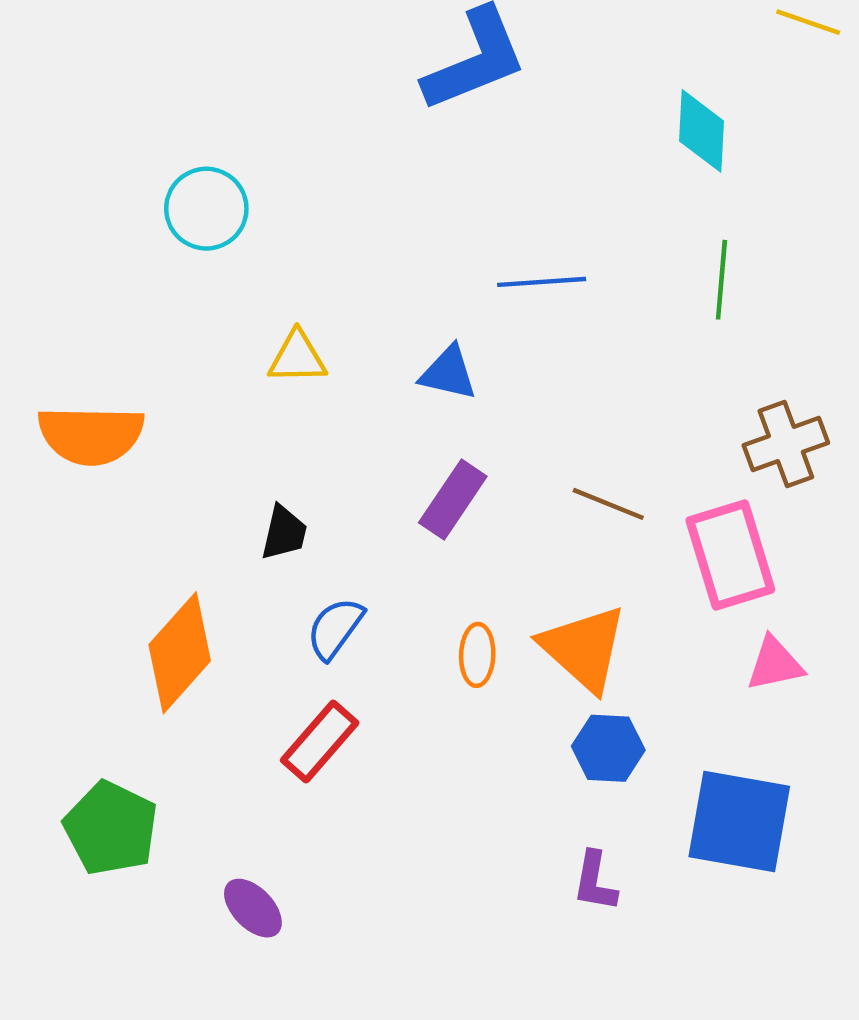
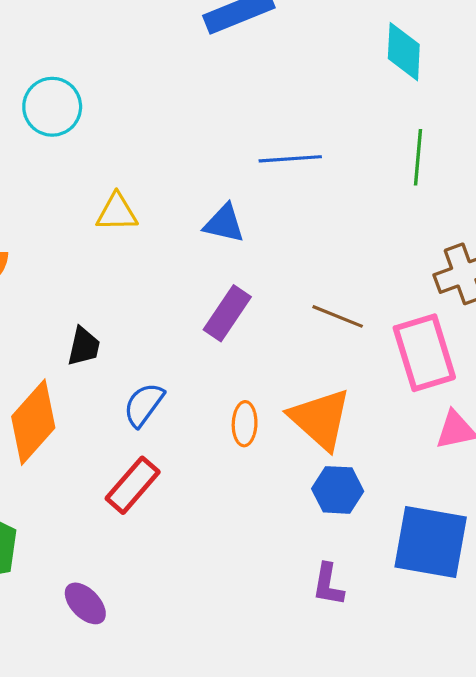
black trapezoid: (284, 533) -> (84, 346), moved

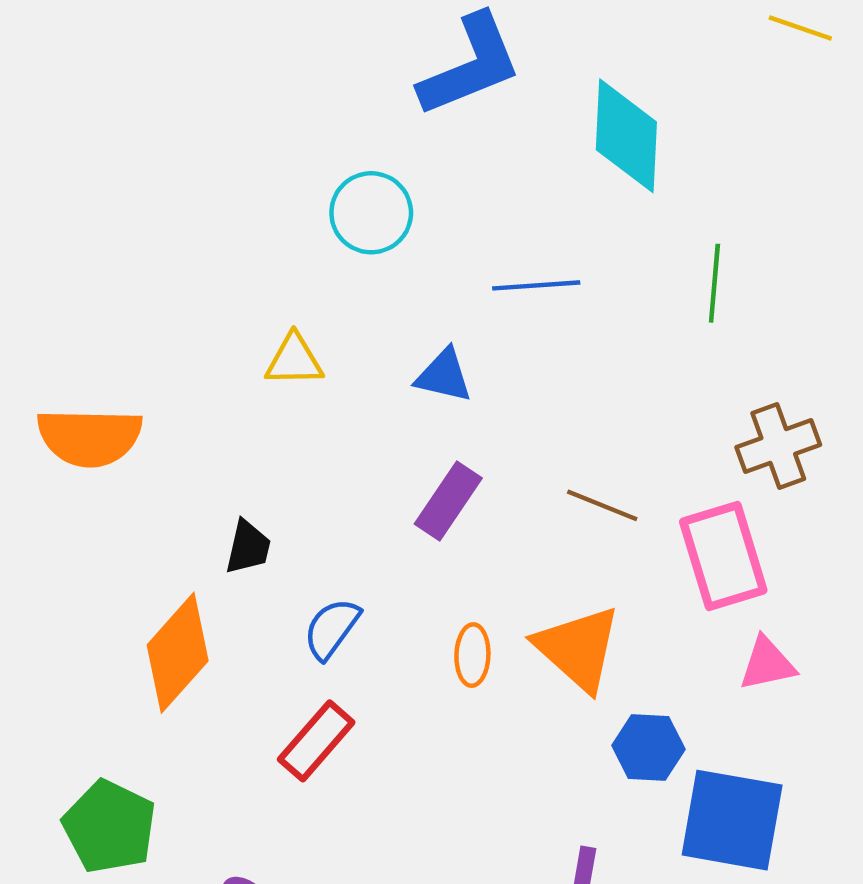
cyan diamond: (404, 52) -> (626, 136), moved, size x1.4
cyan circle: (52, 107) -> (371, 213), moved
blue hexagon: (338, 490) -> (648, 747), moved

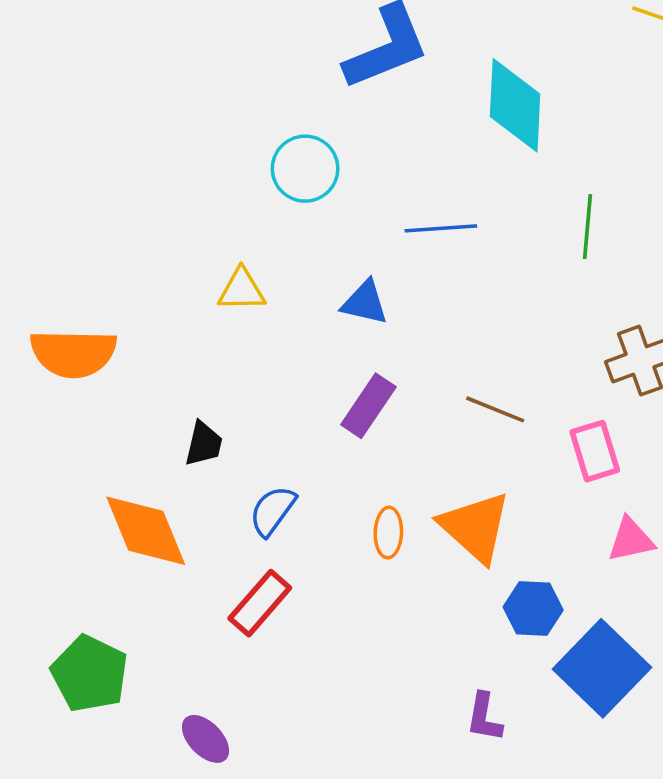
pink rectangle: (723, 556) -> (595, 451), size x0.7
orange diamond: (178, 653) -> (146, 531), turned -64
blue square: (732, 820) -> (602, 668), turned 34

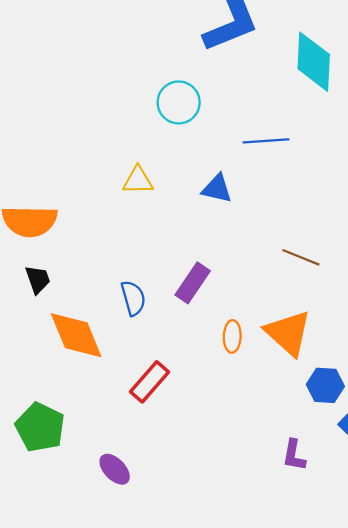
purple rectangle: (368, 406) -> (193, 283), moved
black trapezoid: (204, 444) -> (38, 279), moved, turned -32
blue semicircle: (272, 511) -> (133, 298), moved, turned 128

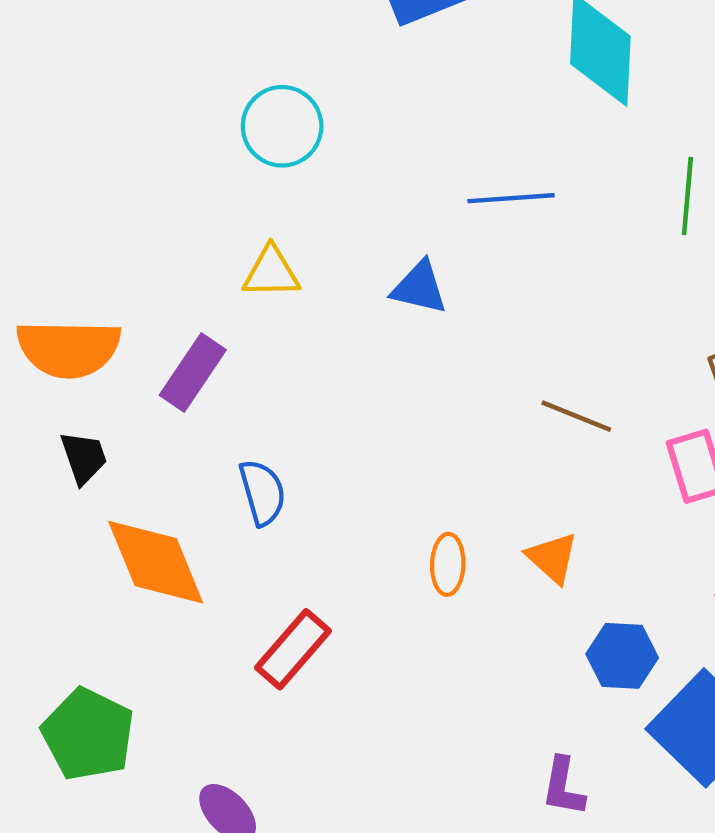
cyan circle: (179, 102) -> (282, 126), moved
purple rectangle: (193, 283) -> (193, 373), moved
orange triangle: (288, 333) -> (552, 558), size x0.6

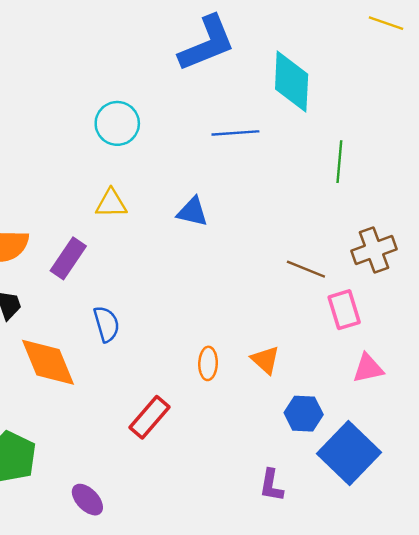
blue line: (511, 198) -> (235, 133), moved
brown line: (576, 416) -> (306, 269), moved
red rectangle: (293, 649) -> (150, 417), moved

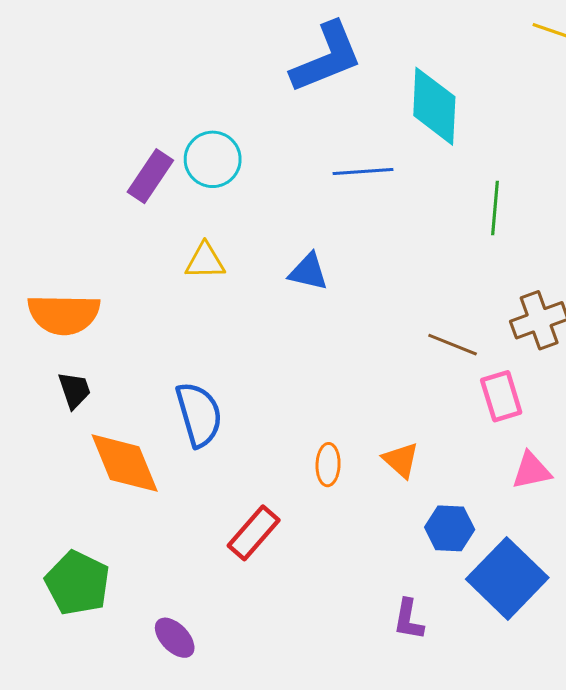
purple rectangle: (68, 258) -> (150, 176), moved
blue semicircle: (107, 324) -> (199, 414), size x1.4

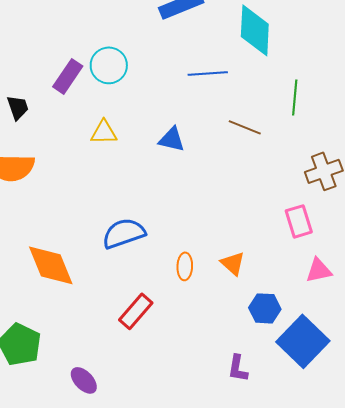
brown line: (453, 345) -> (245, 127), moved
black trapezoid: (74, 390) -> (18, 107), moved
blue semicircle: (199, 414) -> (124, 233), moved, turned -93

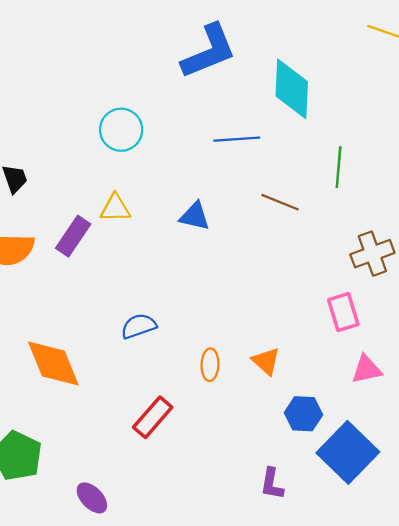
purple rectangle: (68, 76) -> (73, 236), moved
blue semicircle: (124, 233) -> (139, 326), size x0.7

